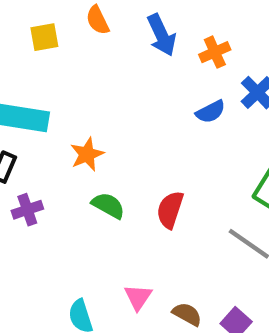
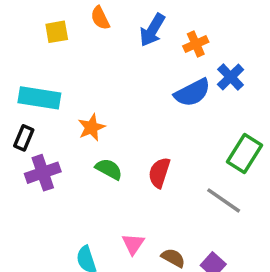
blue arrow: (162, 35) -> (152, 30), turned 56
blue semicircle: (211, 112) -> (192, 93), size x1.5
purple cross: (27, 210) -> (43, 173), size x1.4

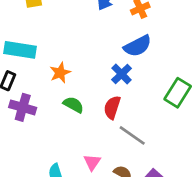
blue cross: (231, 77) -> (122, 74), moved
purple cross: (43, 173) -> (23, 107), turned 35
gray line: (224, 200) -> (132, 135), moved

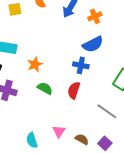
blue cross: (122, 74) -> (81, 65), turned -35
gray line: (132, 135) -> (107, 111), moved

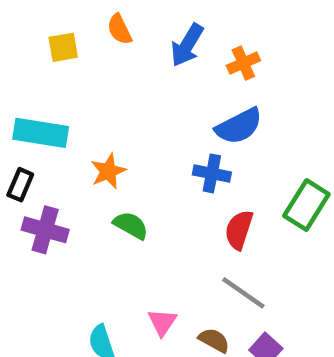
red semicircle: (74, 90) -> (239, 230), moved
gray line: (107, 111) -> (243, 293), moved

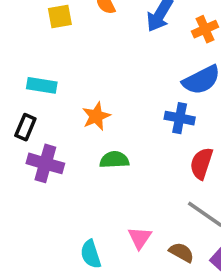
cyan rectangle: (41, 133) -> (42, 85), size x0.7
green semicircle: (131, 225) -> (114, 160), turned -32

